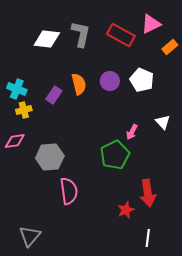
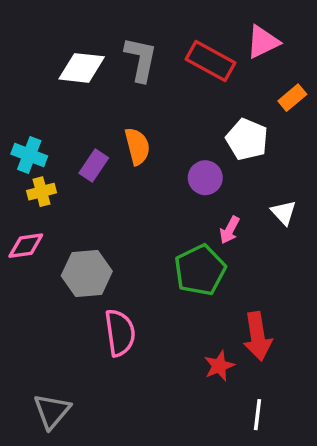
orange rectangle: (170, 47) -> (292, 98), moved
purple circle: (110, 81) -> (205, 178), moved

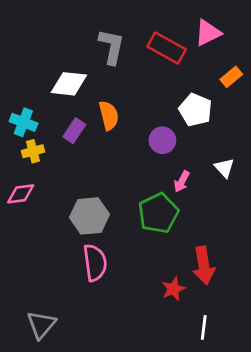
white diamond: (82, 68) -> (69, 84), moved
gray hexagon: (87, 274) -> (89, 216), moved

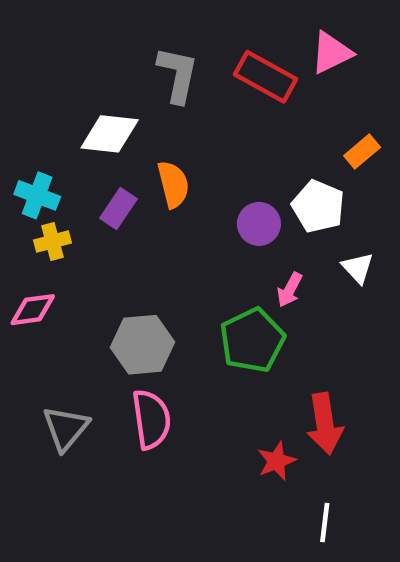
orange rectangle: (231, 77) -> (362, 151), moved
white pentagon: (195, 110) -> (318, 206), moved
gray triangle: (41, 325) -> (66, 428), moved

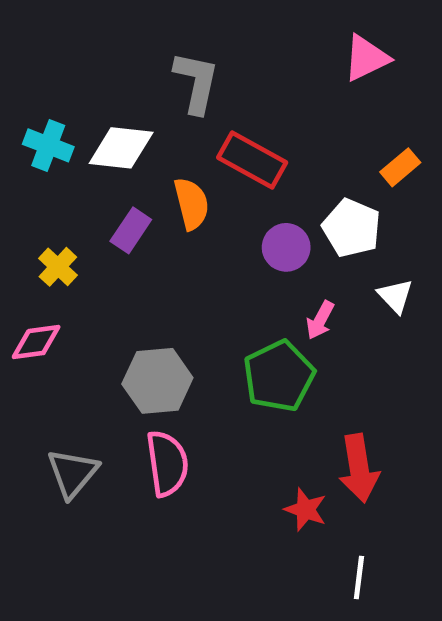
red rectangle: (265, 77) -> (252, 160), moved
cyan cross: (37, 195) -> (48, 145), moved
yellow cross: (53, 241) -> (58, 267), turned -32
red star: (276, 461) -> (306, 510), turned -30

